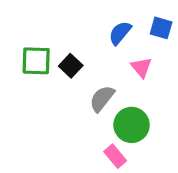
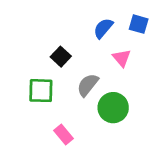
green square: (36, 61) -> (41, 91), moved
pink rectangle: (115, 156) -> (64, 135), moved

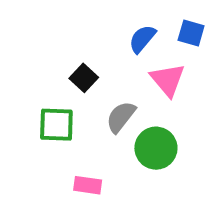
pink triangle: (122, 58) -> (168, 80), size x1.4
pink rectangle: (64, 135) -> (88, 185), turned -42

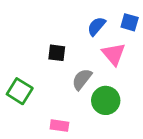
black square: (84, 78) -> (57, 53), turned -36
green square: (56, 125) -> (20, 91), moved, turned 30

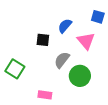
blue semicircle: (96, 26) -> (65, 26), moved

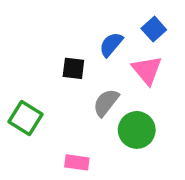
blue square: (98, 17) -> (154, 29), moved, turned 32

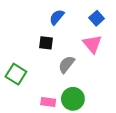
blue semicircle: (111, 44) -> (57, 17), moved
green circle: (137, 130) -> (73, 99), moved

